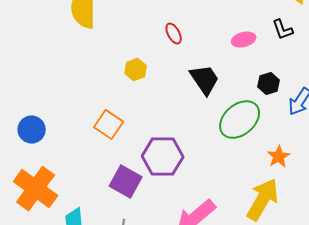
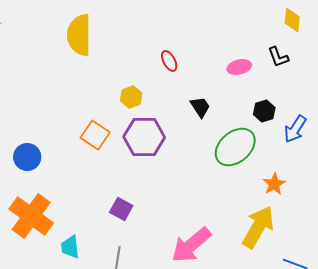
black trapezoid: (205, 80) -> (200, 107), size x0.7
orange square: (109, 125) -> (95, 135), moved
purple hexagon: (163, 157) -> (144, 137), moved
purple square: (126, 182) -> (121, 209), size x0.7

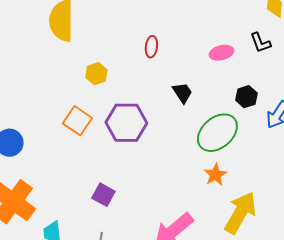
red ellipse: (169, 61) -> (151, 47), turned 35
yellow hexagon: (131, 97) -> (96, 74), moved
orange star: (274, 184) -> (215, 175), moved

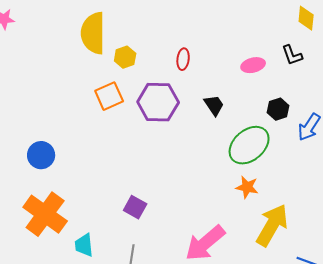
yellow hexagon: (96, 74) -> (125, 57), moved
orange square: (77, 121) -> (109, 96), moved, turned 32
purple hexagon: (126, 123) -> (158, 102), moved
orange star: (215, 175) -> (247, 187), turned -30

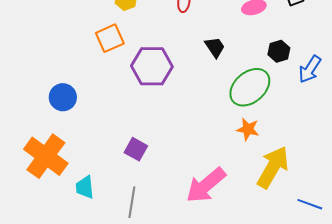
purple hexagon: (158, 102) -> (152, 66), moved
blue circle: (41, 155) -> (63, 97), moved

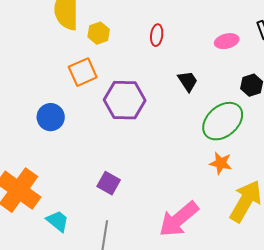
blue circle: (63, 97) -> (51, 117), moved
cyan trapezoid: (85, 187) -> (58, 221), turned 135

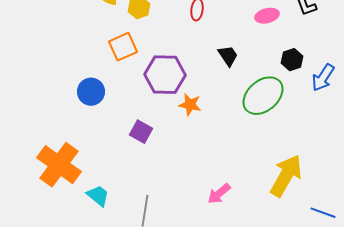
orange star: (221, 163) -> (190, 105), moved
purple square: (109, 183) -> (141, 132), moved
pink arrow: (179, 219) -> (219, 194), size x0.6

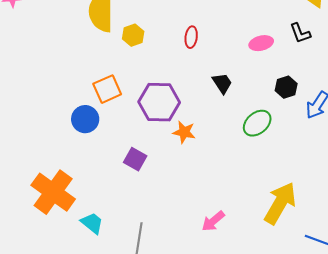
orange square: (123, 47) -> (107, 89), moved
green ellipse: (263, 96) -> (257, 123), size x0.7

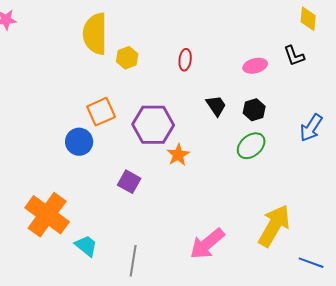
black hexagon: (286, 87) -> (254, 110), moved
orange star: (184, 132) -> (178, 155), turned 30
pink arrow: (213, 221) -> (207, 244), size x1.5

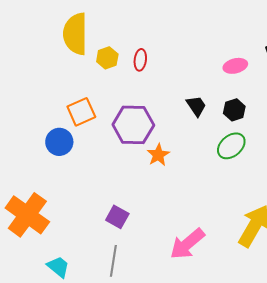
red ellipse: (185, 60) -> (140, 60), moved
purple square: (129, 182) -> (117, 217), moved
cyan trapezoid: (86, 246) -> (58, 267), moved

